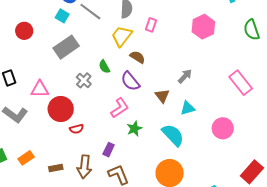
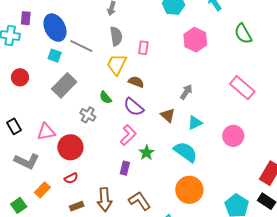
red semicircle: (77, 129) -> (71, 178), moved
purple rectangle: (109, 150) -> (125, 168), moved
orange rectangle: (26, 158) -> (42, 190), moved

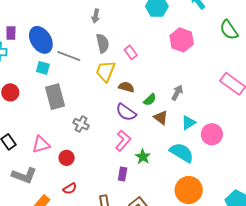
pink rectangle: (143, 48) -> (131, 52), turned -40
gray rectangle: (64, 85) -> (55, 97), turned -55
green semicircle: (105, 98) -> (150, 100), moved, turned -88
pink circle: (233, 136) -> (212, 134), moved
red circle: (70, 147) -> (67, 158), size x0.6

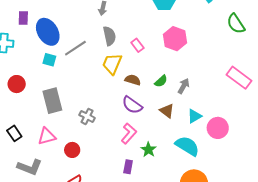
purple rectangle: (11, 33) -> (23, 18), moved
pink hexagon: (182, 40) -> (175, 39), moved
gray line: (69, 56) -> (75, 48), turned -55
gray rectangle: (55, 97) -> (52, 101), moved
green semicircle: (150, 100) -> (161, 81), moved

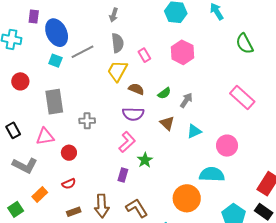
purple semicircle: (132, 105) -> (133, 114), turned -40
gray cross: (87, 116) -> (87, 121), turned -35
pink circle: (218, 128) -> (227, 146), moved
cyan semicircle: (187, 146) -> (212, 174), moved, turned -35

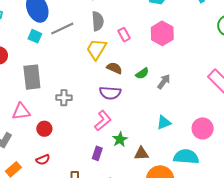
brown triangle: (167, 123) -> (141, 153), moved, turned -49
cyan triangle: (194, 131) -> (164, 123), moved

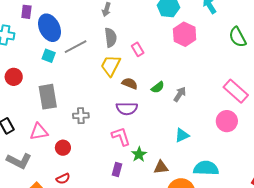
pink hexagon: (162, 33) -> (185, 34), moved
pink L-shape: (103, 121) -> (121, 136), turned -65
pink circle: (203, 128) -> (227, 121), moved

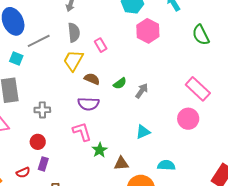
cyan square: (49, 56) -> (16, 58), moved
red circle: (63, 148) -> (38, 142), moved
cyan semicircle: (206, 168) -> (166, 165), size x0.7
purple rectangle: (117, 169) -> (43, 164), moved

